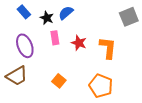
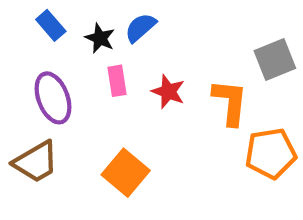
gray square: (129, 17) -> (275, 60), moved
orange square: (59, 81) -> (126, 173), size x1.5
orange pentagon: (101, 86) -> (271, 153), moved, turned -30

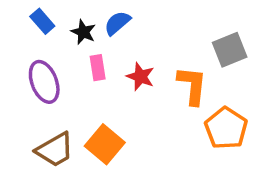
orange pentagon: (271, 153) -> (226, 128), turned -30
brown trapezoid: (36, 162) -> (55, 150), moved

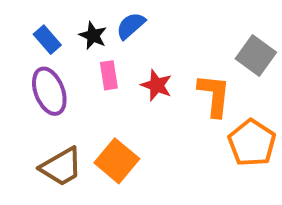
blue rectangle: (42, 21) -> (47, 40), moved
gray square: (230, 50) -> (256, 55), turned -32

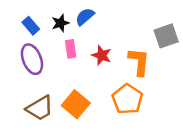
black star: (93, 36) -> (60, 23), turned 30
gray square: (256, 55) -> (166, 36), turned 35
orange pentagon: (252, 143) -> (127, 99), moved

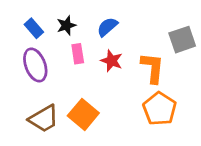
blue semicircle: (85, 17) -> (107, 27), moved
orange pentagon: (127, 99) -> (160, 109), moved

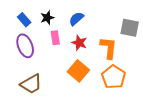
gray square: (182, 40) -> (130, 28), turned 30
orange square: (83, 114) -> (78, 71), moved

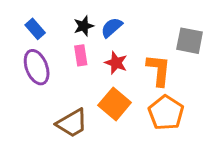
black star: (47, 18) -> (84, 26), moved
brown trapezoid: (31, 84) -> (72, 123), moved

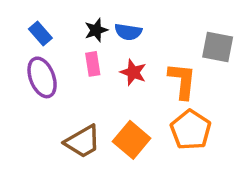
blue semicircle: (112, 27) -> (128, 32), turned -130
orange square: (115, 104) -> (132, 140), moved

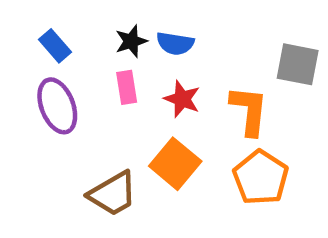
orange square: (132, 140) -> (175, 164), moved

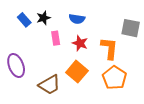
black star: (131, 41) -> (43, 18), moved
purple ellipse: (57, 106) -> (16, 66), moved

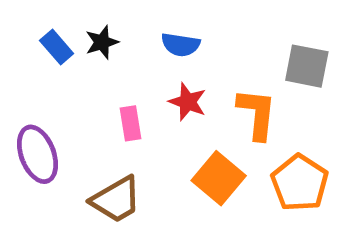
pink rectangle: (56, 38) -> (130, 123), moved
orange square: (77, 72) -> (219, 178), moved
orange pentagon: (114, 78) -> (300, 183), moved

